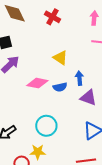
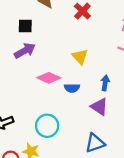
blue arrow: (79, 78) -> (105, 83), moved

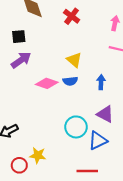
blue semicircle: (72, 88) -> (70, 81), moved
purple triangle: (99, 107) -> (105, 114), moved
cyan circle: (47, 126) -> (76, 127), moved

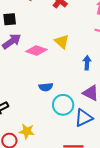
blue semicircle: (70, 81) -> (46, 87), moved
pink diamond: (47, 83) -> (36, 50), moved

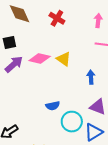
pink diamond: (36, 50) -> (40, 59), moved

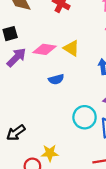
blue semicircle: (53, 106) -> (56, 79), moved

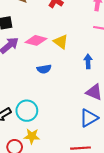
cyan circle: (85, 117) -> (27, 111), moved

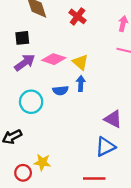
blue arrow: (88, 61) -> (81, 83), moved
cyan circle: (27, 111) -> (31, 102), moved

